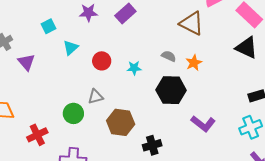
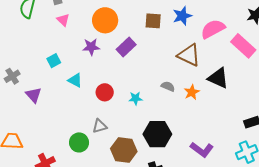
cyan triangle: (71, 48) -> (75, 80), turned -49
black triangle: (246, 48) -> (218, 78), moved
black hexagon: (171, 90) -> (157, 134), moved

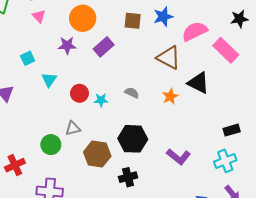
cyan triangle: (75, 80) -> (49, 80), turned 35
gray semicircle: (168, 86) -> (132, 93), moved
cyan star: (136, 98) -> (101, 100), moved

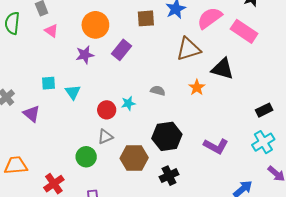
cyan square: (28, 58) -> (48, 83), moved, turned 32
brown triangle: (169, 58) -> (188, 49), turned -35
red circle: (79, 93) -> (107, 110), moved

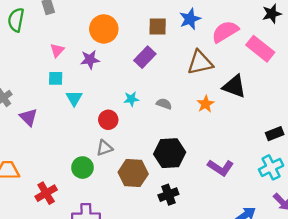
pink triangle: (51, 31) -> (57, 50), moved, turned 32
purple rectangle: (122, 50) -> (145, 57), moved
cyan square: (48, 83) -> (56, 78), moved
cyan star: (128, 103) -> (131, 99), moved

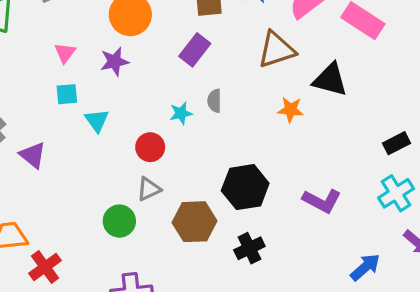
gray semicircle: (164, 104) -> (214, 101), moved, turned -104
orange star: (206, 104) -> (291, 110), turned -30
red cross: (46, 193) -> (45, 267), moved

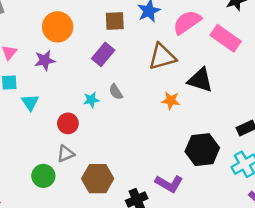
gray semicircle: (214, 101) -> (116, 92), turned -35
black hexagon: (245, 187) -> (202, 150), moved
purple L-shape: (322, 201) -> (169, 184), moved

